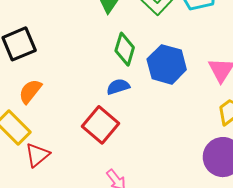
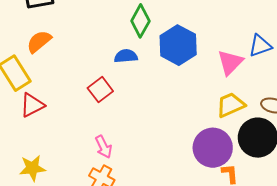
red square: (100, 125) -> (100, 90), size x0.7

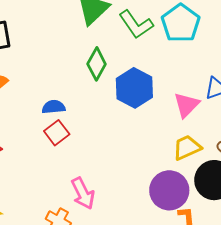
blue semicircle: (126, 56) -> (54, 107), moved
pink arrow: (104, 147) -> (83, 193), moved, size x1.4

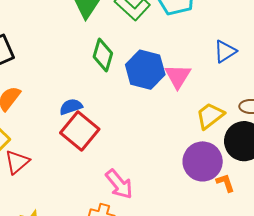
pink triangle: (186, 105) -> (178, 76), moved
red square: (57, 133) -> (80, 131), size x1.5

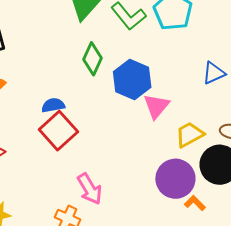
pink triangle: (178, 76) -> (156, 106), moved
orange L-shape: (225, 183) -> (195, 203), turned -35

